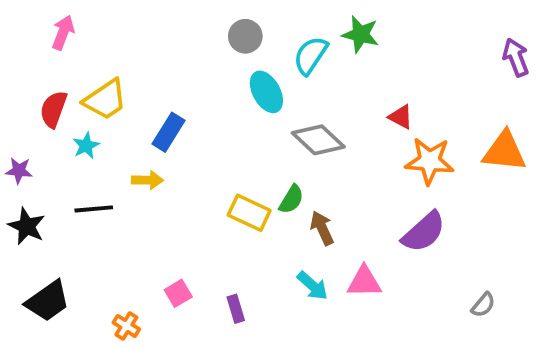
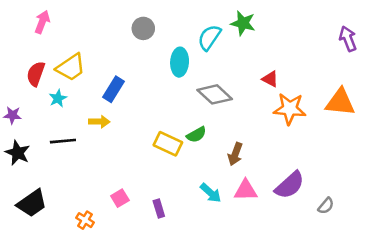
gray circle: (245, 36) -> (143, 28), moved
cyan ellipse: (266, 92) -> (180, 62), turned 32
green semicircle: (291, 199) -> (196, 135), turned 30
brown arrow: (322, 228) -> (235, 154), moved, turned -135
purple semicircle: (424, 232) -> (290, 185), moved

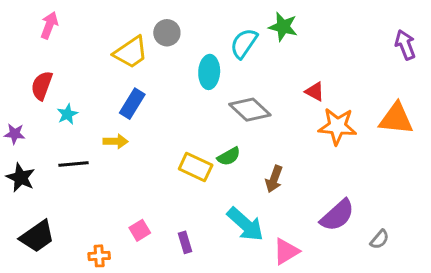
yellow trapezoid: (71, 67) -> (131, 52), moved
pink triangle: (246, 190) -> (286, 251), moved, turned -30
cyan arrow: (211, 193) -> (245, 224), size x1.5
orange cross: (85, 220) -> (99, 256), turned -36

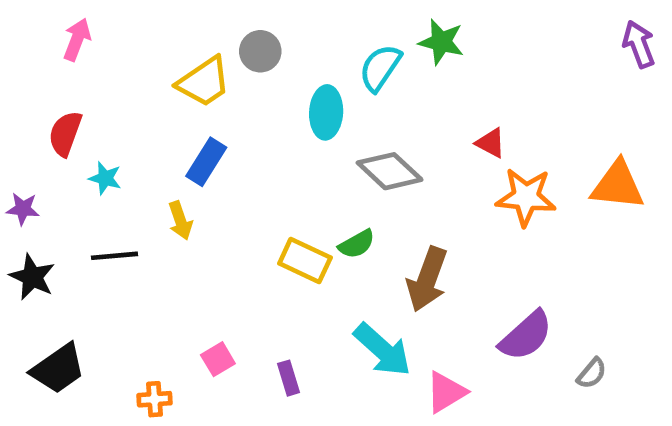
purple arrow: (405, 45) -> (639, 44), moved
cyan star: (67, 114) -> (105, 178), turned -30
yellow arrow: (116, 141) -> (180, 221), turned 70
brown arrow: (274, 179) -> (427, 279), size x1.5

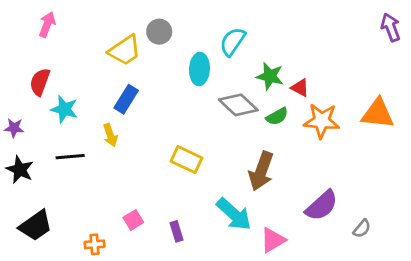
green star: (441, 42) -> (270, 76), moved
cyan star: (105, 178) -> (64, 109), size x1.4
green semicircle: (357, 244) -> (277, 116), moved

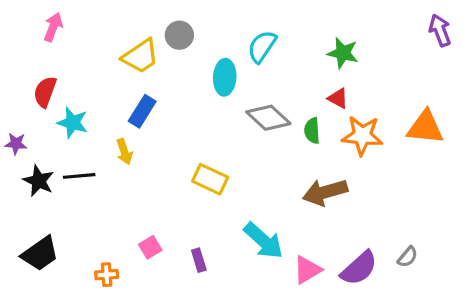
green star: (270, 76) -> (343, 53), moved
green semicircle: (277, 116) -> (312, 131), turned 115
black star: (20, 170) -> (39, 181), moved
brown arrow: (261, 171) -> (325, 192), moved, turned 54
purple semicircle: (322, 206) -> (359, 268), moved

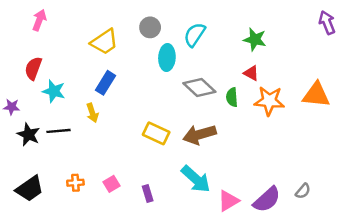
gray circle: (179, 35) -> (150, 27), moved
brown arrow: (325, 192) -> (199, 135), moved
orange cross: (107, 275) -> (75, 183), moved

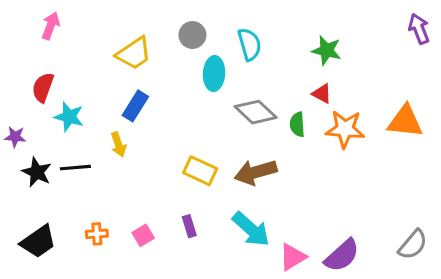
cyan semicircle: (195, 35) -> (249, 44), turned 130
gray semicircle: (303, 191) -> (413, 245), moved, size x1.5
purple rectangle: (148, 194) -> (189, 226), moved

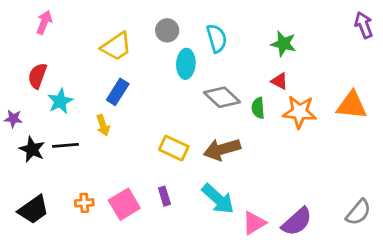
cyan star: (69, 117) -> (60, 101), turned 30
pink square: (143, 235) -> (124, 204), size x1.6

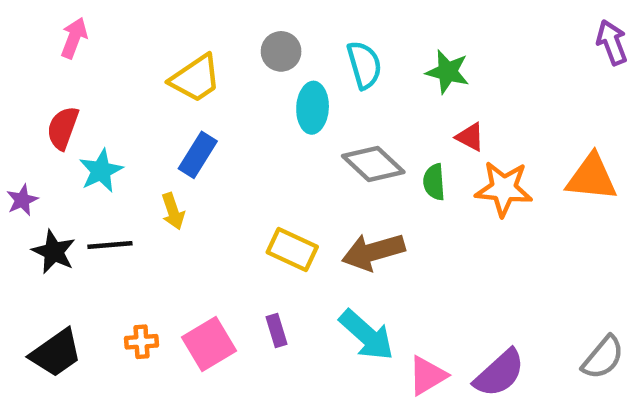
green star: (283, 44) -> (448, 72), moved
purple star: (13, 119) -> (22, 200), turned -30

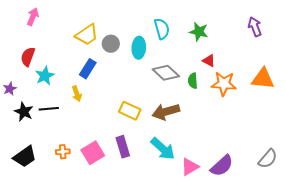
purple arrow: (612, 42) -> (255, 27), moved
gray circle: (281, 51) -> (111, 44), moved
purple rectangle: (277, 331) -> (123, 147), size x1.5

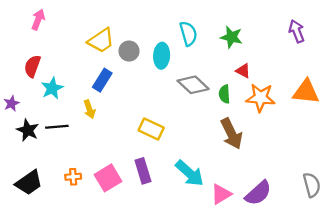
brown arrow: (166, 112) -> (231, 134), moved, turned -100
gray semicircle: (268, 159) -> (312, 185), turned -55

